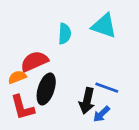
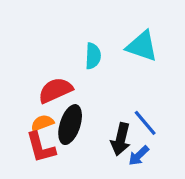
orange semicircle: (17, 77) -> (42, 123), moved
blue line: (107, 88) -> (145, 123), turned 30

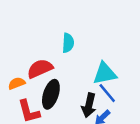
cyan triangle: (142, 46) -> (105, 73), moved, turned -30
orange semicircle: (42, 123) -> (17, 83), moved

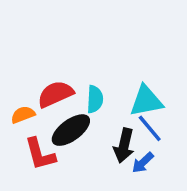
cyan semicircle: (68, 43) -> (95, 99), moved
black ellipse: (51, 94) -> (71, 130), turned 36

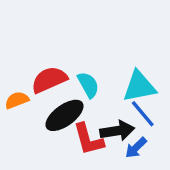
cyan semicircle: (95, 99) -> (88, 85), turned -32
black arrow: (124, 145) -> (117, 131), turned -112
red L-shape: (40, 154) -> (88, 139), moved

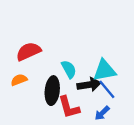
red semicircle: (49, 80) -> (28, 51), moved
black ellipse: (64, 115) -> (52, 91), turned -48
black arrow: (117, 131) -> (89, 85), moved

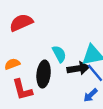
red semicircle: (28, 51) -> (21, 23), moved
red L-shape: (69, 107) -> (22, 90), moved

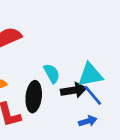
blue arrow: (90, 95) -> (88, 121), turned -152

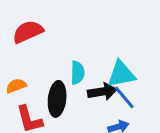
cyan semicircle: (52, 73) -> (78, 73), turned 30

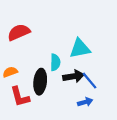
cyan triangle: (121, 74) -> (80, 48), moved

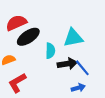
black ellipse: (40, 82) -> (28, 37), moved, turned 50
red L-shape: (20, 97) -> (17, 83), turned 75

